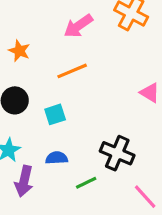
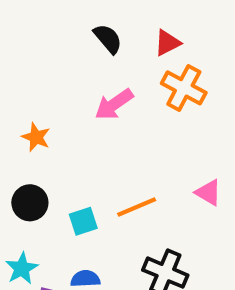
orange line: (72, 71) -> (137, 207), moved

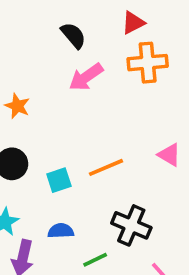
black semicircle: (108, 39) -> (73, 35), moved
orange cross: (184, 88) -> (148, 63), turned -33

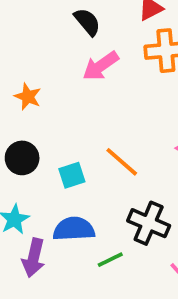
orange line: (106, 167) -> (122, 162), turned 64
blue semicircle: (61, 231) -> (74, 229), size x1.5

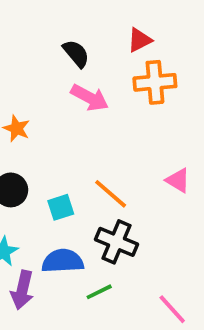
pink arrow: (101, 66) -> (90, 98), turned -117
black cross: (149, 223) -> (116, 242), moved

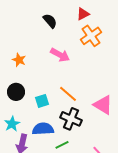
orange cross: (155, 82) -> (91, 36), turned -30
pink arrow: (90, 98) -> (60, 55), moved
pink triangle: (178, 180) -> (103, 105), moved, size x1.5

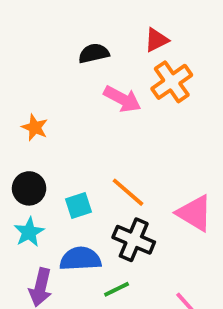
black semicircle: (50, 21) -> (94, 53), turned -63
pink arrow: (60, 55) -> (122, 99), moved
cyan star: (12, 124) -> (29, 232), moved

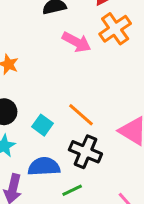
cyan square: (79, 206) -> (42, 125), turned -36

